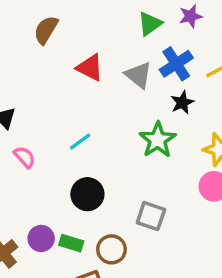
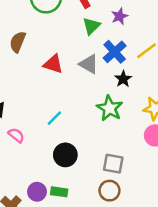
brown circle: (111, 249) -> (109, 191), moved

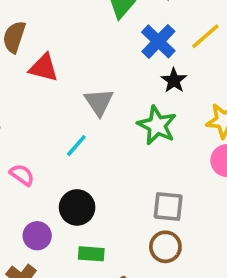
red triangle: (53, 64) -> (44, 68), moved
gray triangle: (89, 64) -> (99, 102), moved, turned 30
black circle: (65, 155) -> (77, 207), moved
purple circle: (37, 192) -> (37, 236), moved

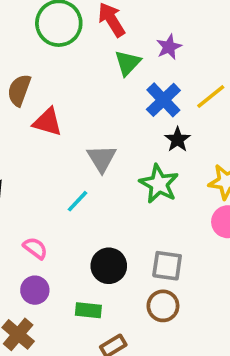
pink semicircle: (22, 175) -> (35, 248), moved
black circle: (77, 207) -> (109, 266), moved

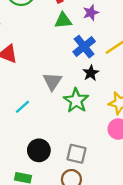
green triangle: (128, 63) -> (63, 20), turned 36
gray triangle: (102, 158) -> (52, 81), moved

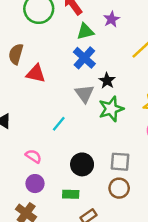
blue cross: (84, 47) -> (84, 58), moved
black star: (91, 73) -> (107, 81), moved
green star: (76, 100) -> (111, 109), turned 30

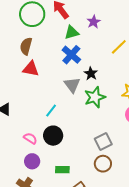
brown semicircle: (16, 54) -> (26, 46), moved
gray square: (120, 162) -> (103, 141), turned -30
black circle: (82, 164) -> (53, 136), moved

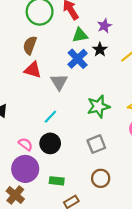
black star: (91, 73) -> (100, 50), moved
gray triangle: (72, 85) -> (59, 82), moved
gray square: (103, 141) -> (96, 144), moved
purple circle: (32, 161) -> (25, 169), size x1.6

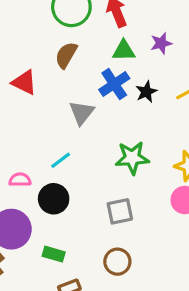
brown semicircle: (30, 45) -> (66, 55), moved
black star: (100, 50) -> (146, 92), moved
red triangle: (33, 70) -> (24, 82), moved
pink semicircle: (25, 144) -> (20, 180), moved, turned -48

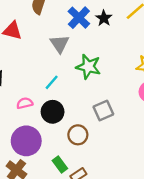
green star: (132, 158) -> (88, 67), moved, turned 30
green rectangle: (54, 254) -> (60, 165), moved, turned 49
brown circle: (117, 262) -> (78, 135), moved

